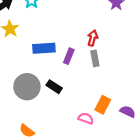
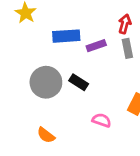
purple rectangle: (69, 56) -> (96, 46), turned 49
pink semicircle: (86, 118) -> (102, 120), moved

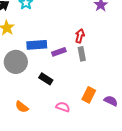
gray circle: (46, 82) -> (16, 62), moved
orange semicircle: (46, 135) -> (22, 107), moved

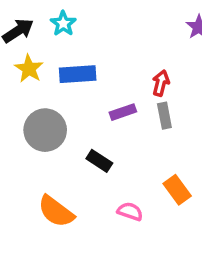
blue rectangle: (37, 45) -> (78, 74), moved
orange rectangle: (89, 95) -> (177, 190), turned -63
orange semicircle: (22, 107) -> (56, 211), size x1.5

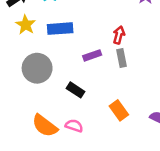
orange rectangle: (177, 190) -> (119, 110), moved
pink semicircle: (130, 211) -> (74, 126), moved

